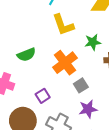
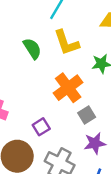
green semicircle: (26, 55) -> (32, 49), moved, turned -102

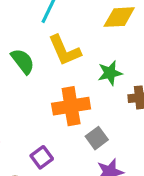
orange cross: (68, 88) -> (71, 106), turned 32

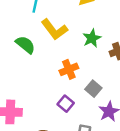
orange cross: (71, 106) -> (69, 69), size x0.7
purple square: (42, 157) -> (66, 104), moved

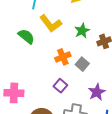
gray square: (93, 89) -> (82, 64), moved

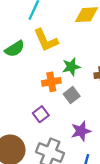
green star: (82, 31) -> (71, 67), moved
green semicircle: (26, 36) -> (15, 49), turned 96

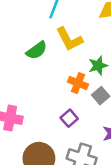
orange cross: (51, 82) -> (78, 83), turned 36

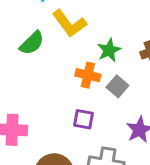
purple square: (69, 118) -> (83, 119), turned -30

